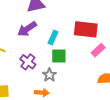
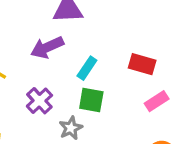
red rectangle: (86, 29) -> (142, 64), size x0.7

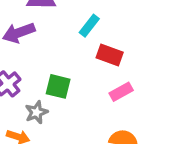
cyan rectangle: (87, 68) -> (89, 26), moved

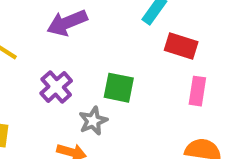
pink rectangle: (121, 92) -> (197, 91), turned -50

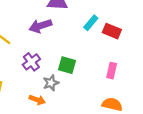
red rectangle: (181, 46) -> (112, 31), moved

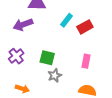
red rectangle: (112, 31) -> (85, 27), turned -49
gray star: (51, 83) -> (55, 75), moved

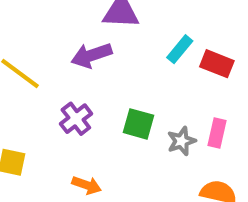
red rectangle: (85, 27) -> (217, 64), turned 49
gray star: (55, 75) -> (181, 141), moved

